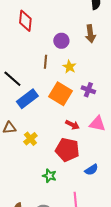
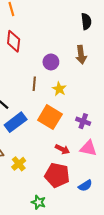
purple cross: (88, 90) -> (83, 121), moved
blue semicircle: (91, 170) -> (85, 186), moved

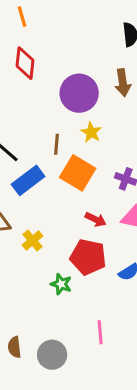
purple circle: (51, 62) -> (79, 93), size x1.6
brown line: (34, 84) -> (57, 144), moved
green star: (38, 202) -> (61, 284), moved

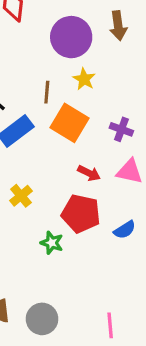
pink line: (100, 332) -> (110, 325), moved

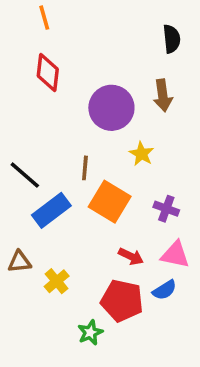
yellow star: (84, 79) -> (142, 154), moved
blue semicircle: (125, 230) -> (165, 290), moved
green star: (52, 243) -> (90, 332), turned 30

